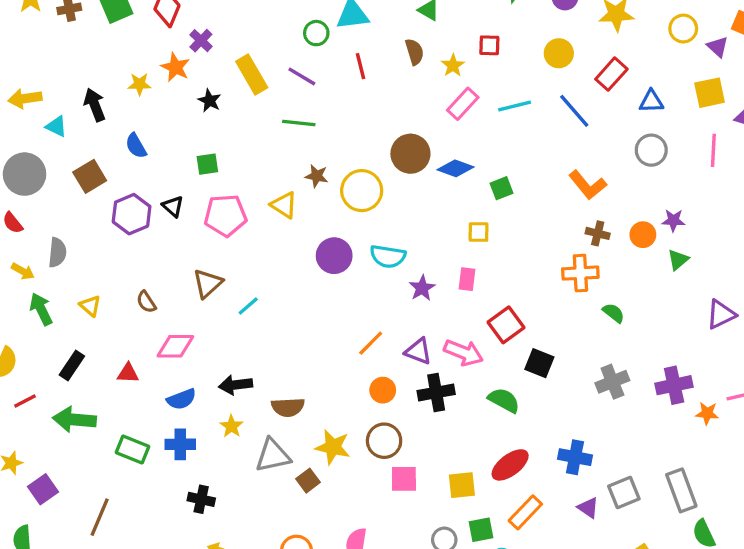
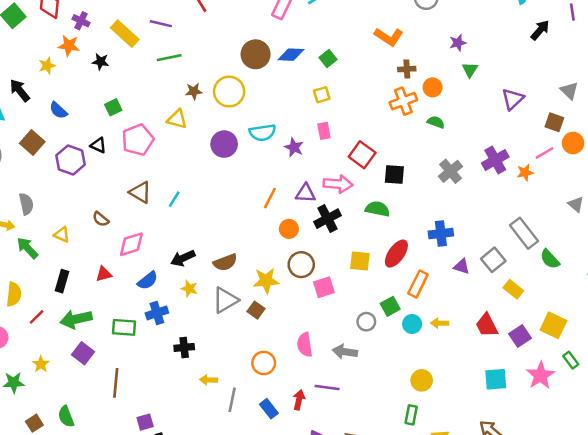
orange circle: (643, 235) -> (433, 87), moved
brown triangle: (208, 283) -> (140, 192), turned -30
yellow square: (462, 485) -> (360, 261), moved, turned 30
purple square: (43, 489) -> (83, 353), moved
gray square: (624, 492) -> (493, 260), moved

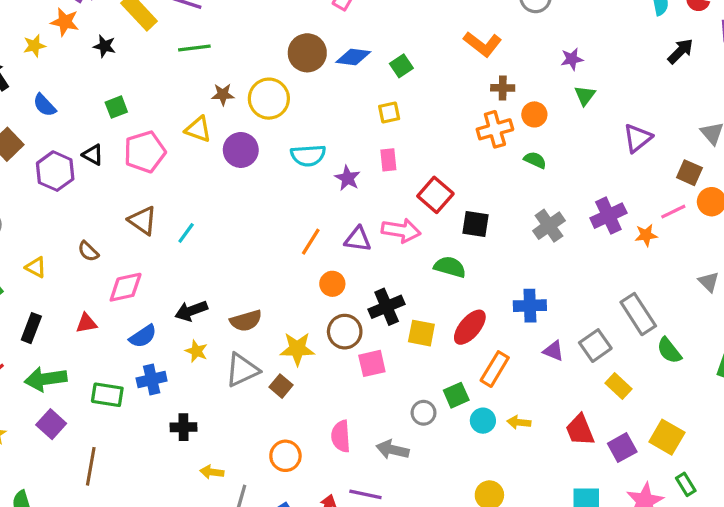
purple circle: (224, 144) -> (241, 150), moved
black cross: (327, 219) -> (387, 307), moved

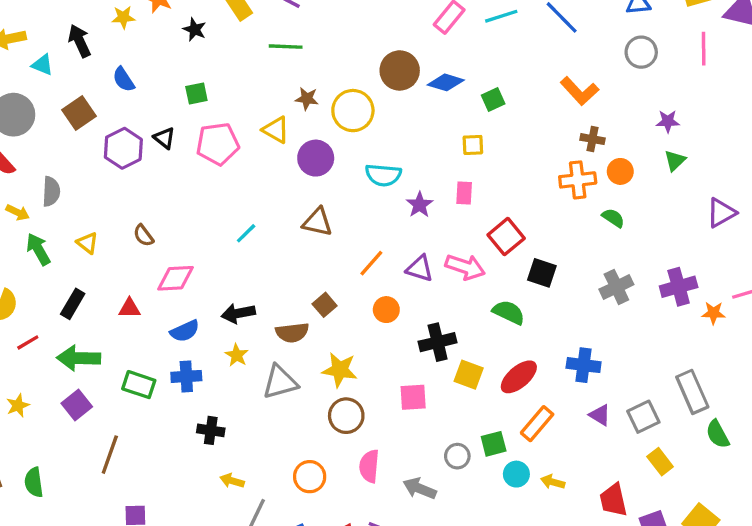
brown triangle: (143, 220) -> (317, 222), moved, turned -32
brown circle: (345, 332) -> (346, 416), moved
brown square: (281, 386) -> (325, 305), moved

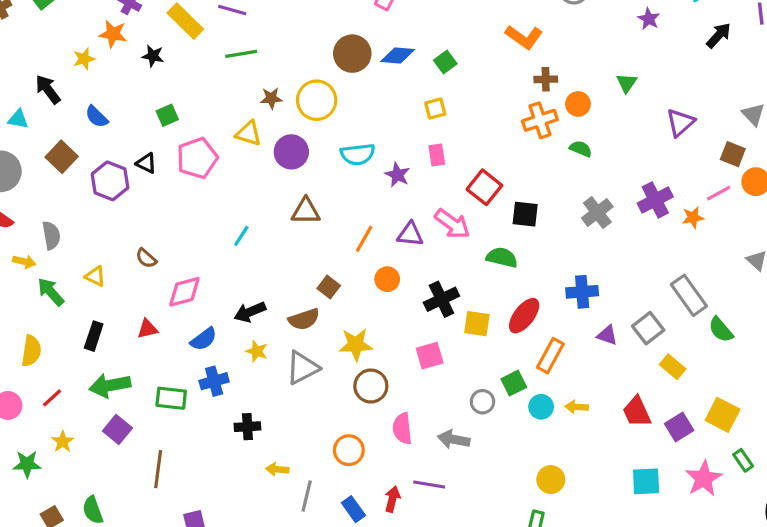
purple star: (668, 121) -> (649, 19), moved, turned -30
pink arrow: (465, 267) -> (452, 224), turned 30
red line: (28, 342) -> (52, 398), moved

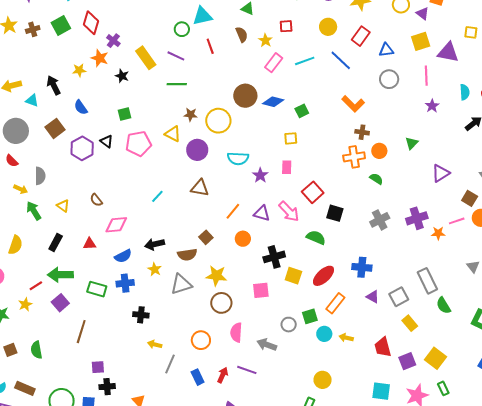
red line: (52, 398) -> (36, 286), moved

